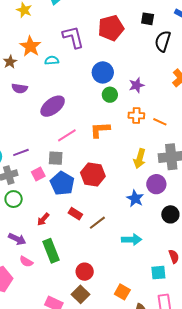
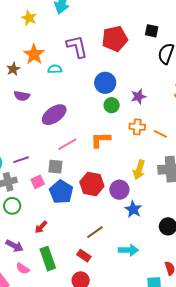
purple circle: (156, 184) -> (119, 190), moved
red rectangle: (75, 214) -> (84, 256), moved

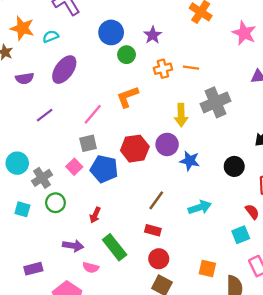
purple ellipse: (54, 115) -> (64, 70), moved
purple line: (21, 160) -> (45, 115), moved

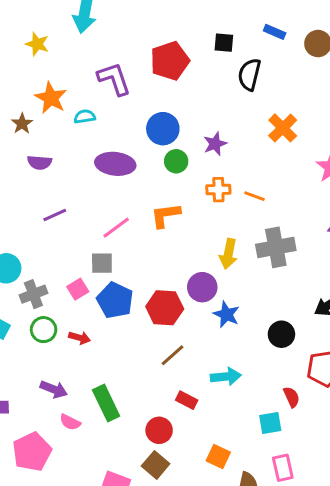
purple ellipse: (64, 70) -> (115, 164), moved, turned 48
red hexagon: (135, 149) -> (165, 308), moved
red arrow: (95, 215) -> (79, 338), moved, turned -112
red rectangle: (153, 230) -> (187, 400), moved

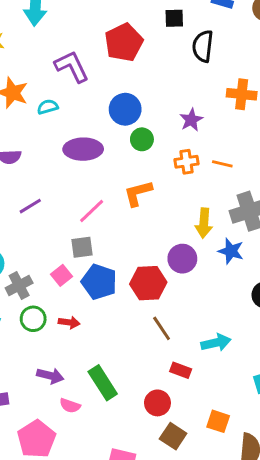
orange cross: (283, 128) -> (242, 94), turned -32
purple star: (215, 144) -> (191, 120), moved
blue star: (226, 314) -> (231, 251), moved
brown line: (173, 355) -> (162, 328), turned -75
brown square: (156, 465) -> (173, 436), moved

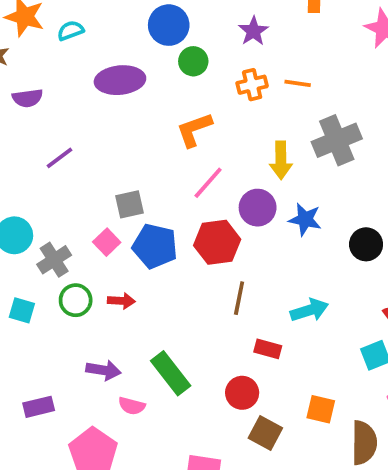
pink line: (92, 211) -> (208, 183), moved
blue star: (231, 251) -> (305, 219), moved
brown line: (162, 328) -> (239, 298), turned 50

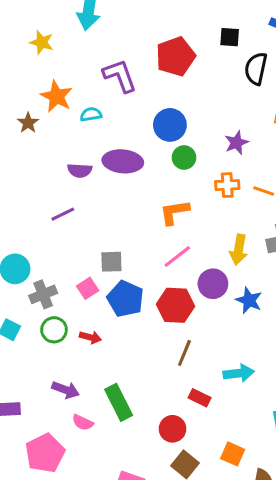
purple semicircle: (28, 98) -> (80, 170), moved

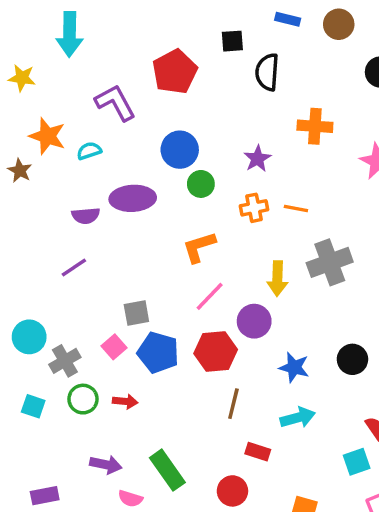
blue star: (249, 300) -> (294, 367), moved

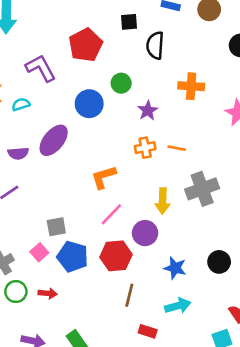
green circle: (201, 184) -> (121, 83), moved
purple ellipse: (133, 198) -> (54, 140), turned -48

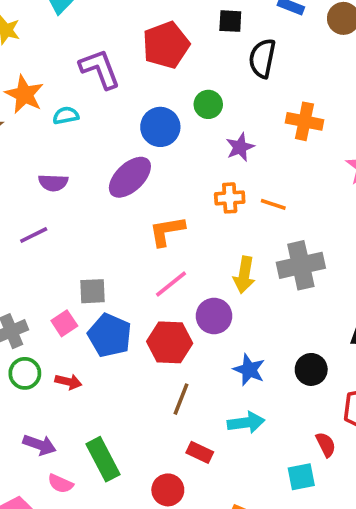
purple ellipse: (54, 140) -> (130, 177), moved

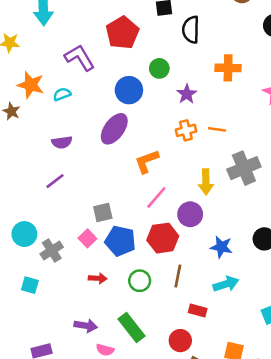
green circle: (25, 373) -> (140, 281), moved

